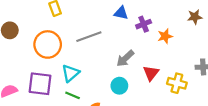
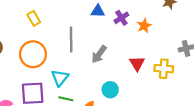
gray line: (89, 37) -> (71, 40), turned -60
gray arrow: (125, 58) -> (99, 54), moved
cyan circle: (119, 86) -> (110, 90), moved

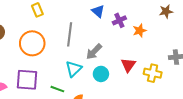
blue triangle: (98, 11) -> (98, 11), turned 32
cyan triangle: (60, 78) -> (74, 69), moved
cyan circle: (110, 90) -> (101, 74), moved

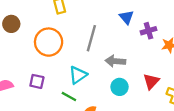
gray arrow: (94, 52) -> (115, 61), turned 42
cyan triangle: (74, 69) -> (78, 75), moved
purple square: (27, 80) -> (37, 81), size x0.6

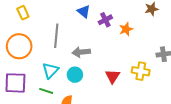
purple square: (37, 81) -> (15, 83), size x1.6
red triangle: (151, 81) -> (112, 76), moved
cyan circle: (120, 87) -> (75, 75), moved

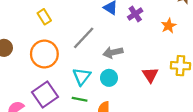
orange star: (126, 29) -> (169, 26), moved
gray line: (56, 36) -> (84, 38), turned 45
purple square: (15, 83) -> (45, 95), turned -30

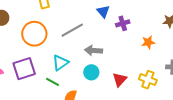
cyan circle: (109, 78) -> (91, 72), moved

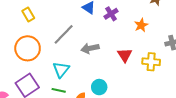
cyan circle: (91, 72) -> (99, 87), moved
red triangle: (120, 79) -> (125, 55), moved

